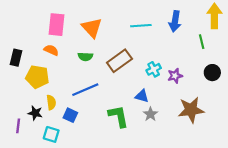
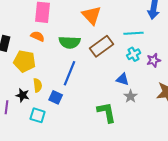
cyan line: (141, 26) -> (134, 33), moved
orange triangle: (92, 28) -> (92, 15), moved
green semicircle: (85, 57) -> (70, 42), size x1.5
blue line: (85, 90) -> (70, 73), turned -45
green L-shape: (118, 116) -> (107, 112), moved

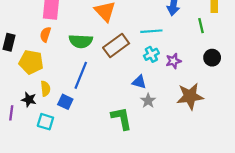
orange semicircle: (38, 36) -> (45, 34), turned -96

